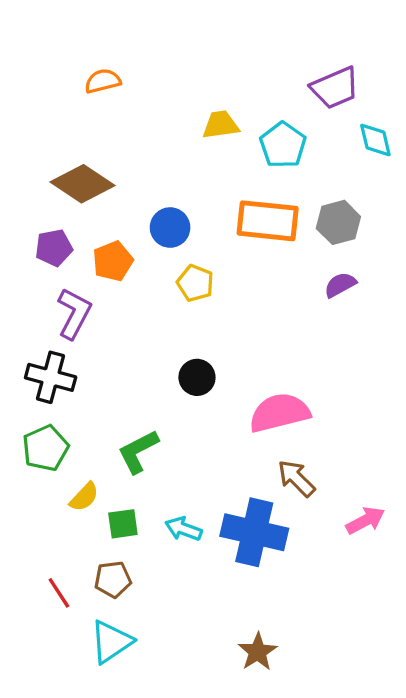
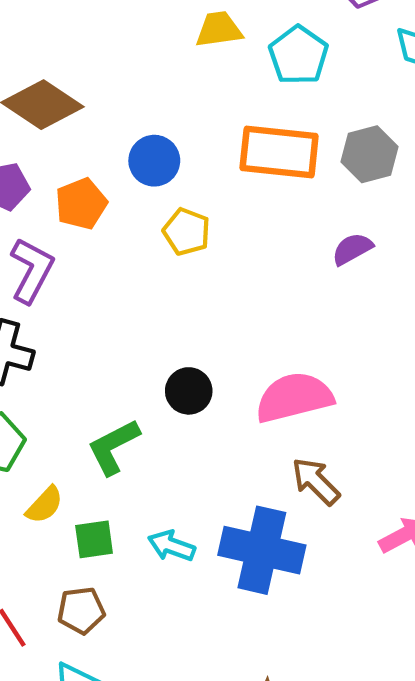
purple semicircle: (340, 285) -> (352, 249), moved
black circle: (197, 377) -> (189, 391), moved

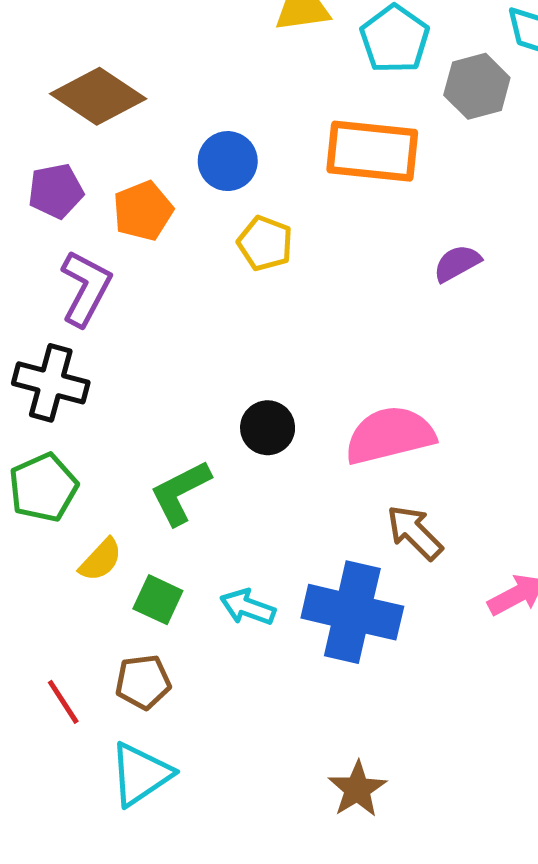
gray hexagon: (369, 154) -> (477, 86), moved
green square: (94, 539) -> (158, 600), turned 33

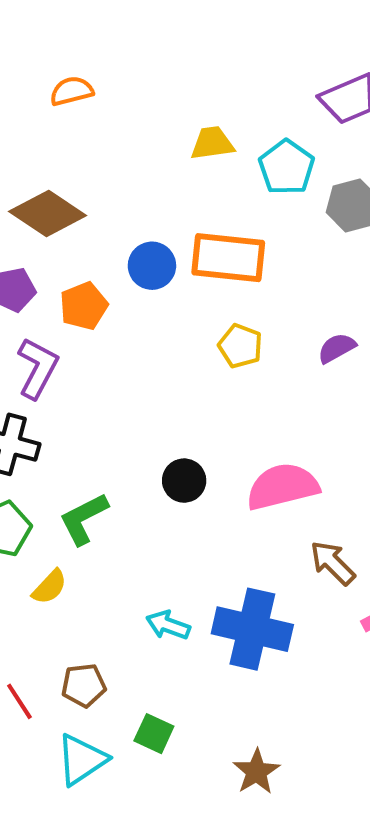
orange rectangle: (372, 151) -> (228, 258), moved
yellow pentagon: (265, 243) -> (240, 346), moved
green L-shape: (180, 493) -> (84, 519), moved
brown arrow: (415, 532) -> (333, 563), moved
green square: (158, 600) -> (154, 734), moved

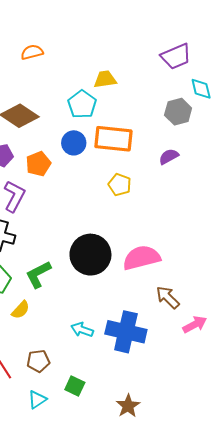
cyan pentagon: (286, 167) -> (82, 104), moved
purple semicircle: (337, 348) -> (169, 156), moved
black circle: (184, 481) -> (90, 255), size x1.8
cyan triangle: (82, 760) -> (37, 400), size x0.7

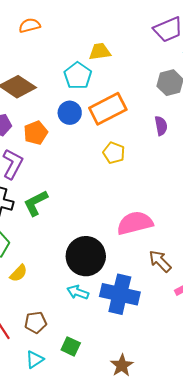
orange rectangle: (113, 139) -> (108, 109), turned -33
purple semicircle: (169, 156) -> (161, 126), turned 108
black circle: (90, 255) -> (86, 256), moved
green L-shape: (38, 274) -> (36, 203), moved

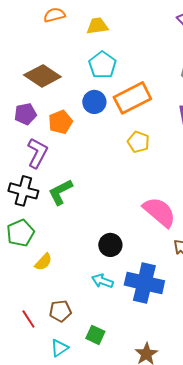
yellow trapezoid: (100, 52) -> (97, 26), moved
pink semicircle: (135, 223) -> (159, 212), turned 54
black circle: (86, 256) -> (110, 245), size x0.6

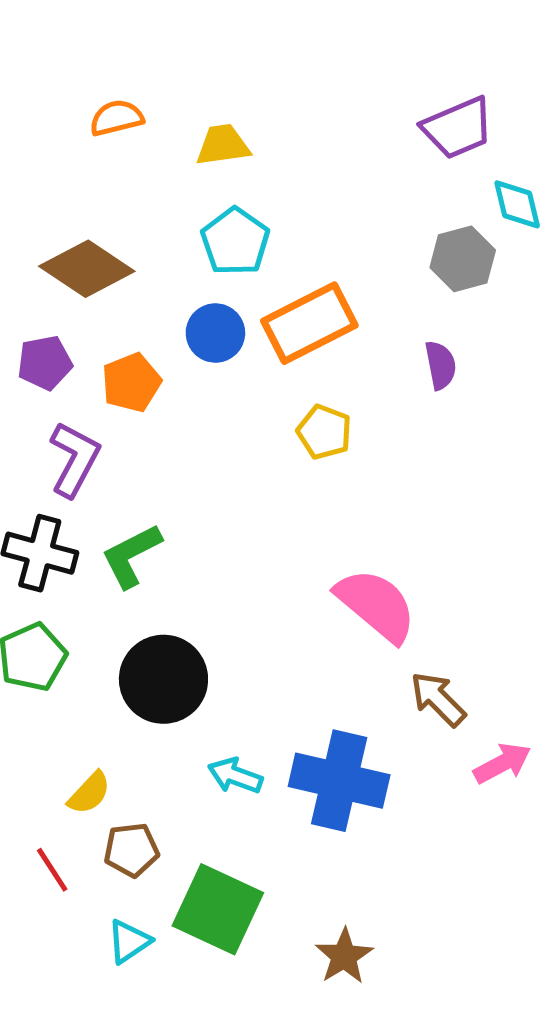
black circle: (110, 245) -> (163, 679), moved, size x1.5
yellow semicircle: (43, 262) -> (89, 793), moved
green square: (95, 335) -> (218, 909), size x1.8

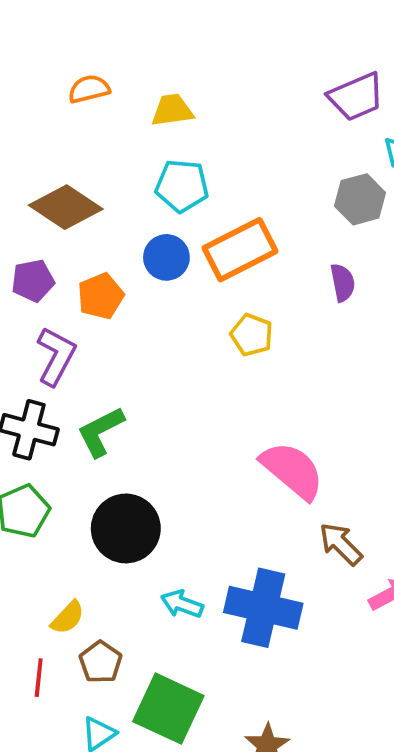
cyan pentagon: (235, 242) -> (182, 186), turned -30
brown pentagon: (131, 850) -> (101, 662), turned -30
red line: (52, 870) -> (39, 678), turned 39

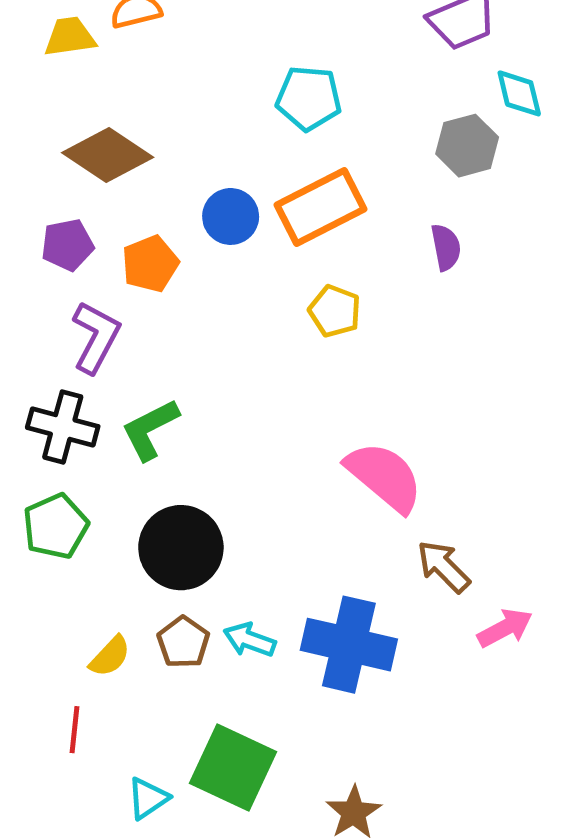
yellow trapezoid: (172, 110) -> (70, 37), moved
cyan pentagon: (182, 186) -> (309, 98), moved
brown pentagon: (101, 662) -> (183, 642), moved

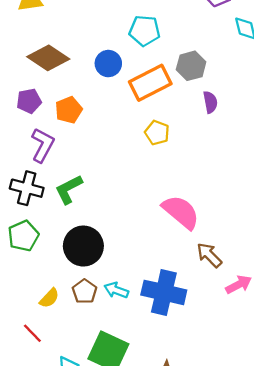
gray hexagon: (467, 146) -> (191, 66), moved
blue circle: (231, 216) -> (108, 64), moved
red line: (75, 730) -> (32, 333), turned -50

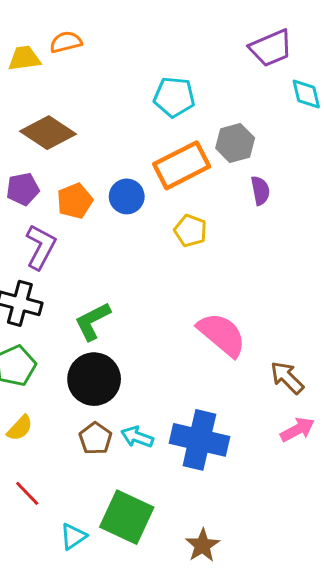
blue circle: (108, 64) -> (127, 196), moved
green L-shape: (69, 189) -> (93, 321), moved
brown arrow: (209, 255) -> (287, 378), moved
yellow semicircle: (49, 298) -> (20, 428), moved

